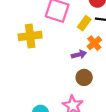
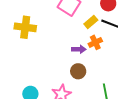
yellow cross: (30, 36) -> (25, 27), moved

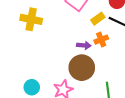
brown circle: (78, 71) -> (82, 68), size x1.6

